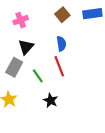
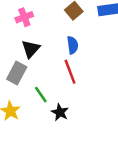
green line: (38, 76) -> (41, 95), moved

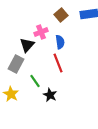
pink cross: (24, 17) -> (41, 32), moved

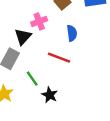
blue semicircle: (60, 42) -> (72, 33), moved
red line: (58, 63) -> (59, 58), turned -48

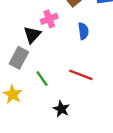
red line: (59, 58) -> (81, 75), moved
black star: (50, 95) -> (61, 109), moved

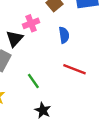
red line: (81, 75) -> (75, 69), moved
green line: (42, 79) -> (33, 81), moved

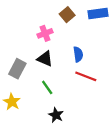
blue semicircle: (64, 35) -> (78, 54), moved
black triangle: (15, 39) -> (45, 59), moved, turned -49

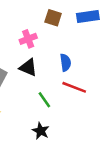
brown square: (67, 15) -> (53, 18), turned -32
green line: (47, 87) -> (44, 100), moved

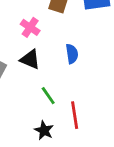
pink cross: (28, 39) -> (30, 27), turned -35
red line: (74, 87) -> (75, 115), moved, turned 60

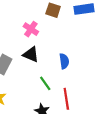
blue semicircle: (72, 54) -> (64, 61), moved

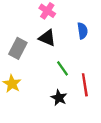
blue semicircle: (64, 61) -> (82, 31), moved

